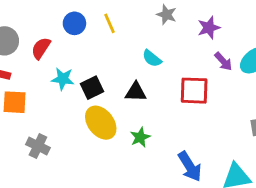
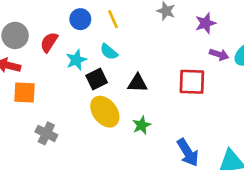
cyan semicircle: (152, 58) -> (109, 52), moved
purple arrow: (223, 61) -> (219, 55), turned -30
cyan star: (63, 79) -> (76, 60), moved, turned -30

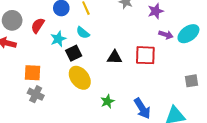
black triangle: (137, 83) -> (115, 57), moved
orange square: (25, 93) -> (33, 73), moved
green star: (142, 125) -> (107, 101), moved

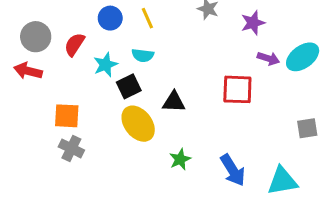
cyan semicircle: (83, 33) -> (143, 55), turned -32
black triangle: (115, 57) -> (174, 102), moved

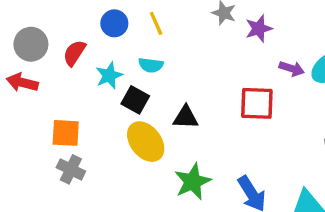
purple star: (253, 23) -> (259, 29), moved
black square: (129, 86) -> (135, 100), turned -35
green star: (180, 159) -> (193, 182), size x1.5

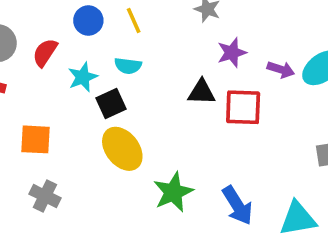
purple star: (259, 29) -> (232, 53), moved
black square: (135, 100) -> (111, 104), turned 36
black triangle: (186, 117) -> (202, 92), moved
gray cross: (71, 169) -> (45, 196), moved

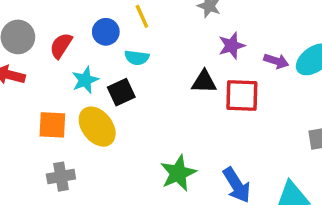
blue circle: (88, 20) -> (106, 32), moved
cyan star: (83, 77) -> (85, 80), moved
yellow ellipse: (122, 149) -> (97, 127), moved
gray cross: (45, 196) -> (61, 177), turned -36

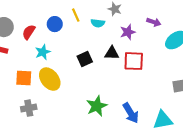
cyan semicircle: (137, 58) -> (98, 23), moved
purple arrow: (276, 61) -> (154, 22), moved
black square: (121, 92) -> (85, 59), moved

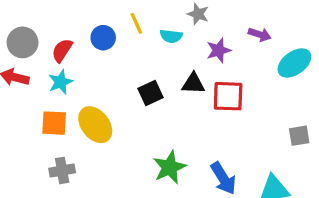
cyan star: (43, 52) -> (60, 82), moved

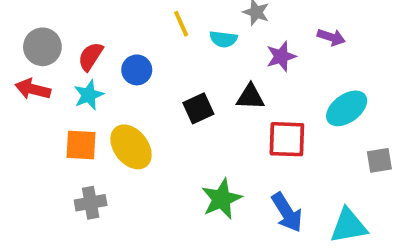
blue circle: (103, 38) -> (137, 70), moved
cyan ellipse: (294, 63) -> (347, 108), moved
red square: (228, 96) -> (287, 139), moved

